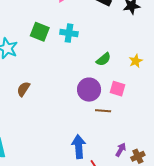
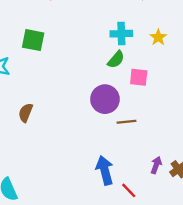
cyan cross: (69, 33) -> (121, 34), moved
yellow star: (136, 61) -> (158, 37), moved
pink square: (117, 89) -> (139, 77), moved

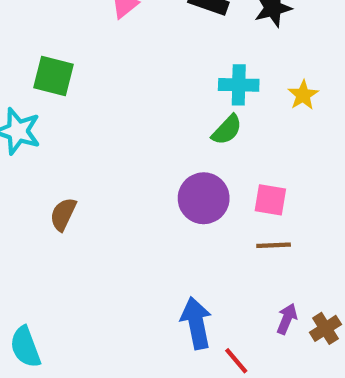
green square: (33, 40) -> (54, 76), moved
pink square: (139, 77) -> (270, 200), moved
brown line: (127, 122) -> (274, 245), moved

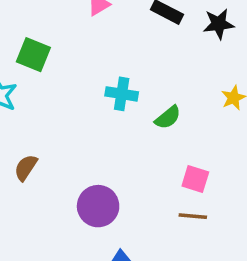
cyan cross: (239, 85) -> (122, 94), moved
purple circle: (204, 198) -> (98, 206), moved

